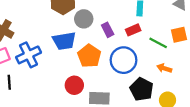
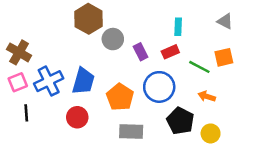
blue trapezoid: (64, 41) -> (83, 81), moved, turned -65
orange pentagon: (89, 56) -> (120, 97), moved
red circle: (74, 85) -> (77, 117), moved

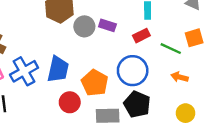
purple rectangle: (141, 52) -> (107, 25), moved, turned -42
red circle: (77, 117) -> (70, 102), moved
black pentagon: (180, 121) -> (137, 104), moved

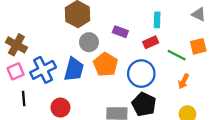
gray circle: (84, 26) -> (89, 42), moved
orange arrow: (180, 77) -> (184, 81), turned -80
orange pentagon: (95, 83) -> (106, 64), moved
red circle: (70, 102) -> (60, 108), moved

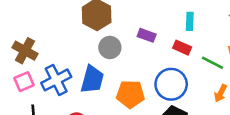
red rectangle: (151, 42) -> (182, 48), turned 48
orange pentagon: (106, 64) -> (130, 94), moved, turned -30

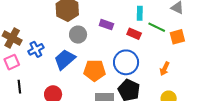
green line: (213, 63) -> (157, 27), moved
blue trapezoid: (92, 79) -> (65, 59), turned -145
blue cross: (56, 80) -> (36, 49), moved, size x0.7

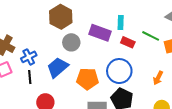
cyan rectangle: (140, 13) -> (121, 23), moved
purple rectangle: (106, 25) -> (100, 33), size x1.5
black line: (19, 87) -> (30, 77), moved

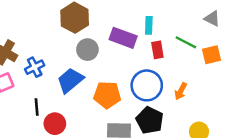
red rectangle: (128, 42) -> (157, 50), turned 56
black line: (30, 77) -> (37, 107), moved
orange arrow: (158, 78) -> (181, 91), moved

